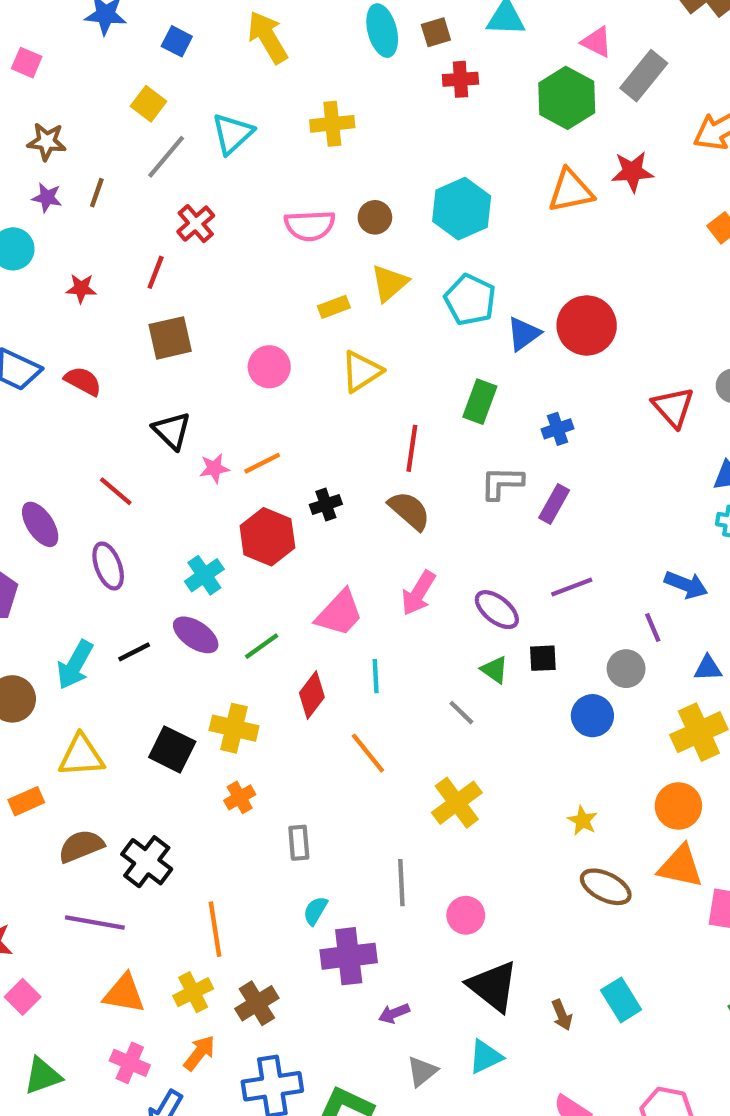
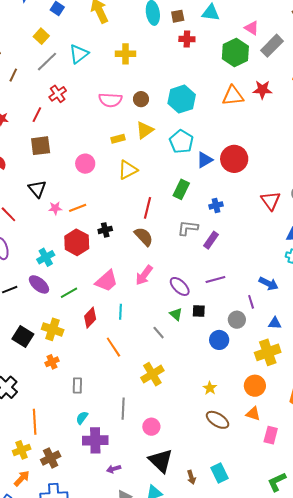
orange triangle: (680, 866) -> (253, 414), size x0.7

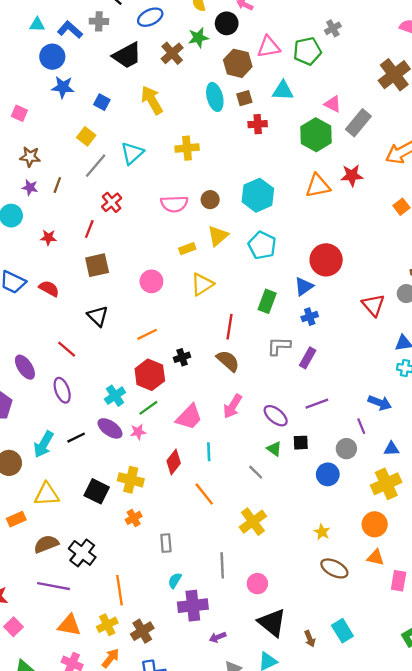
blue triangle: (205, 160) -> (304, 287), moved
pink star: (55, 208) -> (138, 432), moved
green line: (69, 293) -> (148, 408), moved

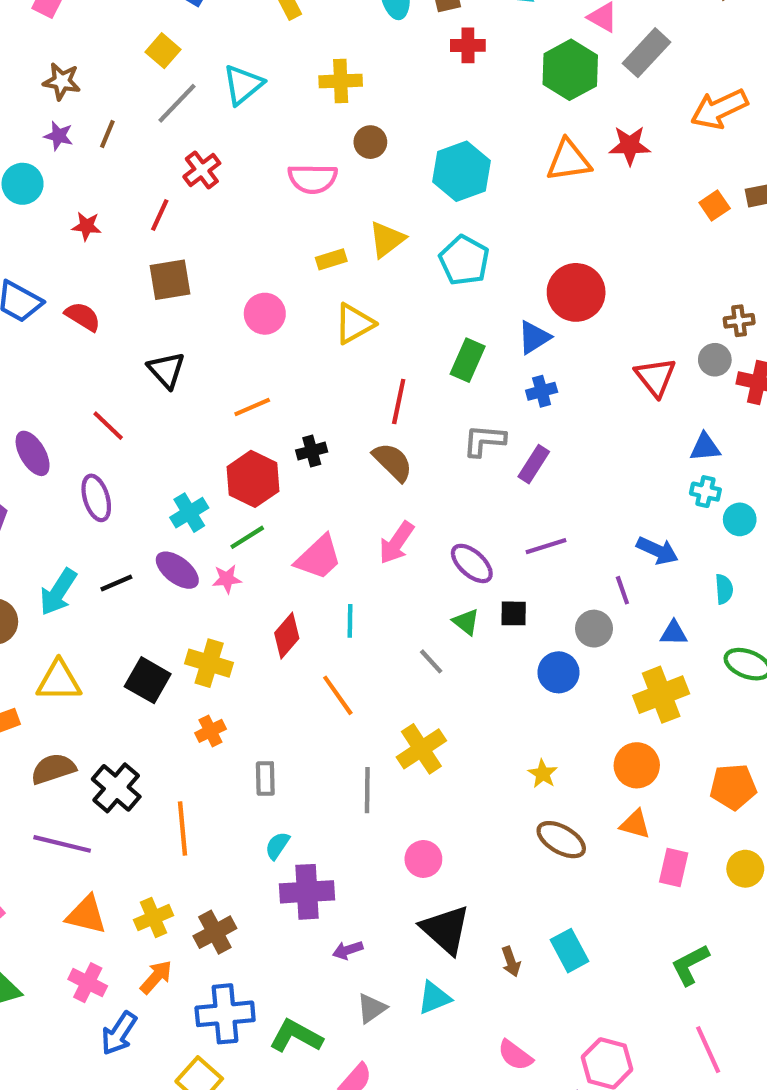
brown circle: (210, 200) -> (370, 142), moved
gray line: (222, 565) -> (367, 790), moved
orange line: (119, 590) -> (182, 829), moved

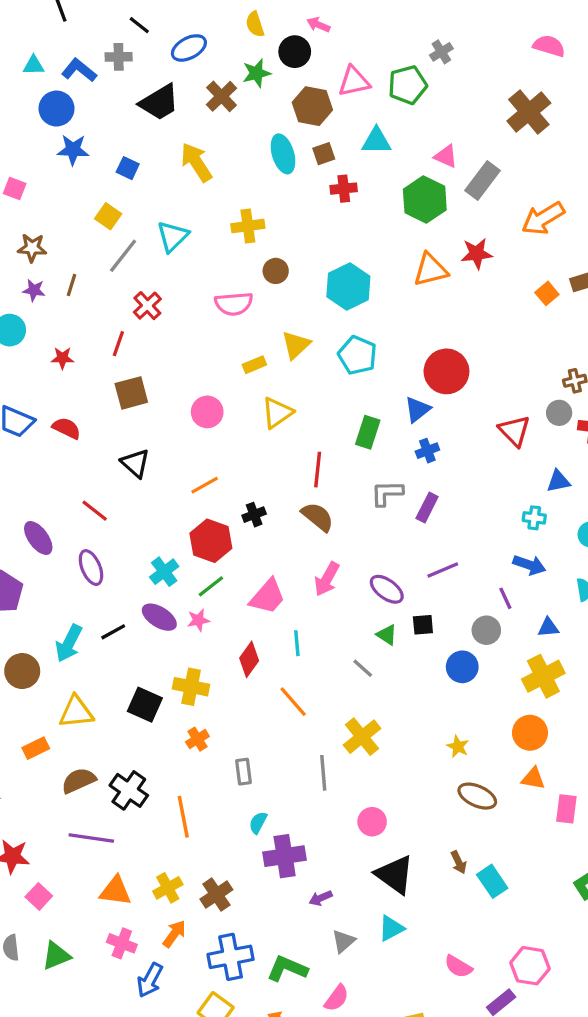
cyan cross: (705, 492) -> (534, 518), moved
brown arrow: (511, 962) -> (459, 862), moved

